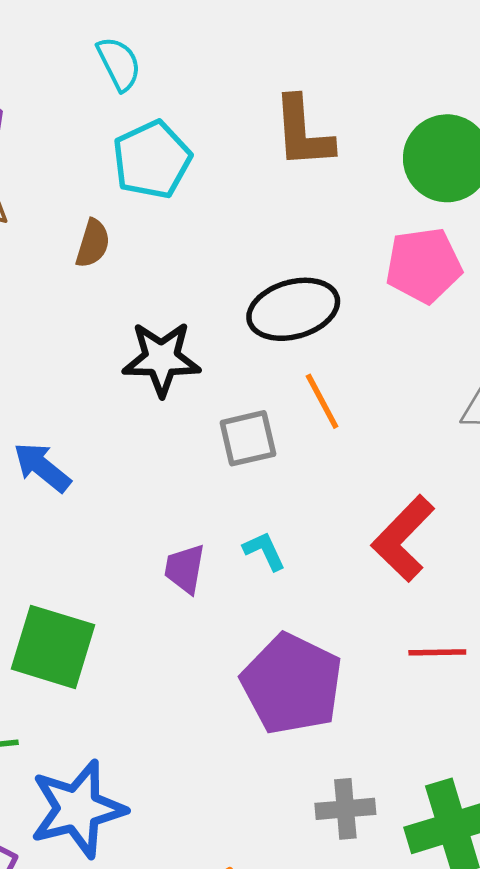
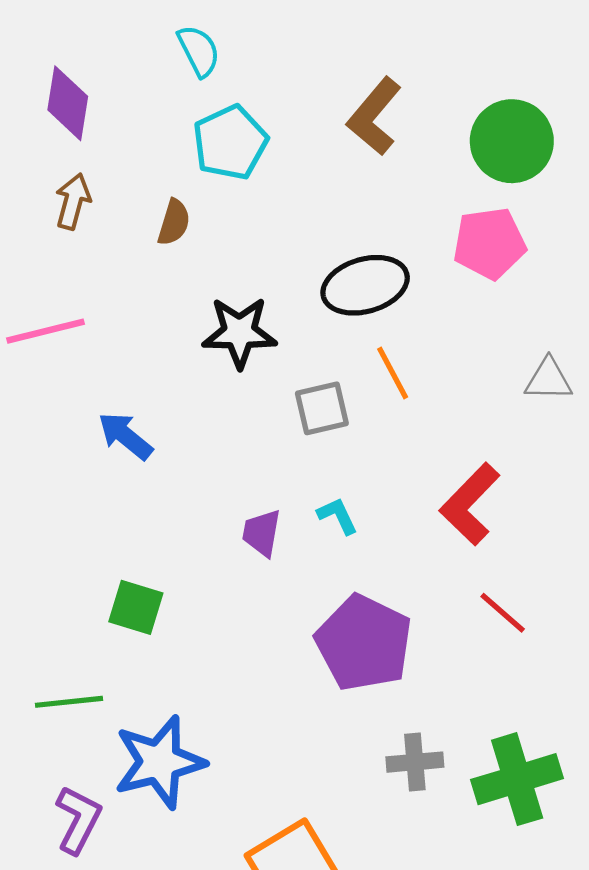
brown L-shape: (303, 132) -> (374, 116), turned 44
green square: (53, 647) -> (136, 607), size x0.7
red line: (437, 652) -> (503, 613), turned 42

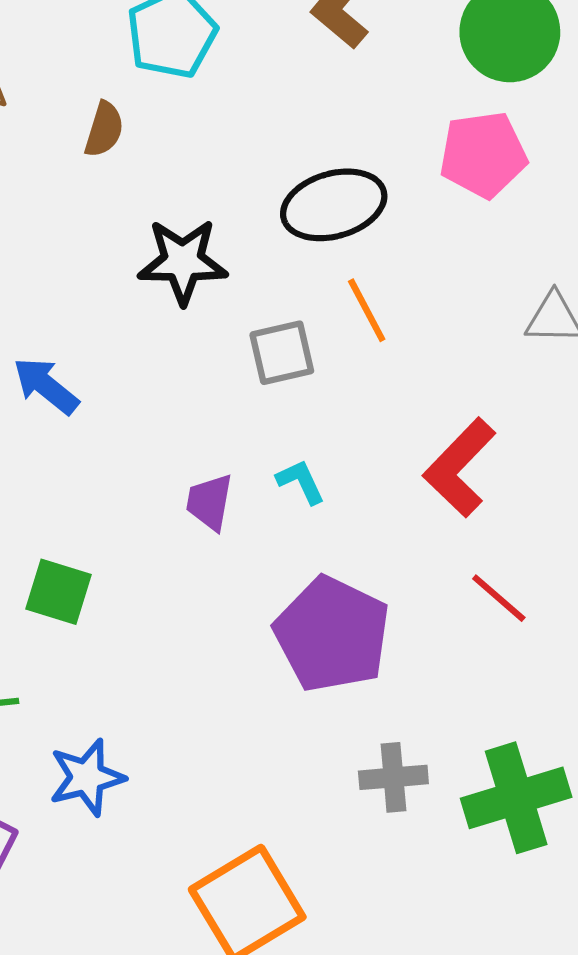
blue star: (159, 762) -> (87, 777), size x0.7

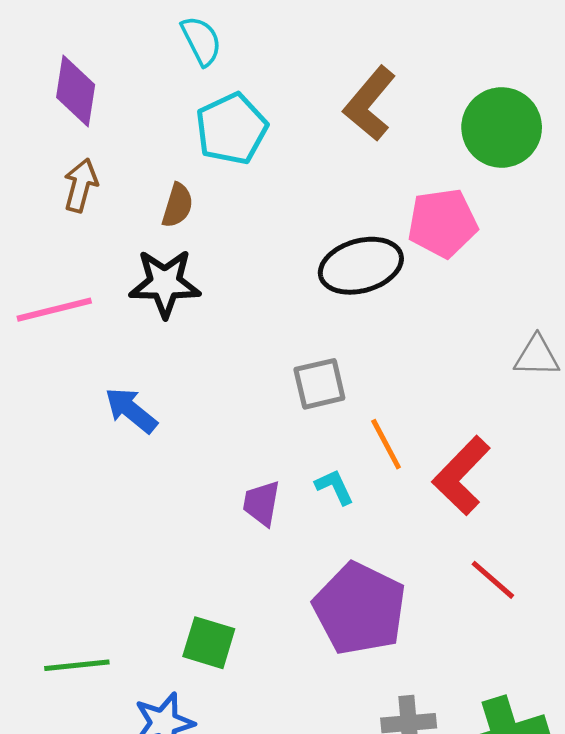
pink pentagon: (483, 155) -> (443, 223), moved
black star: (183, 262) -> (165, 283), moved
orange line: (367, 310) -> (386, 444), moved
green square: (58, 592) -> (209, 643), moved

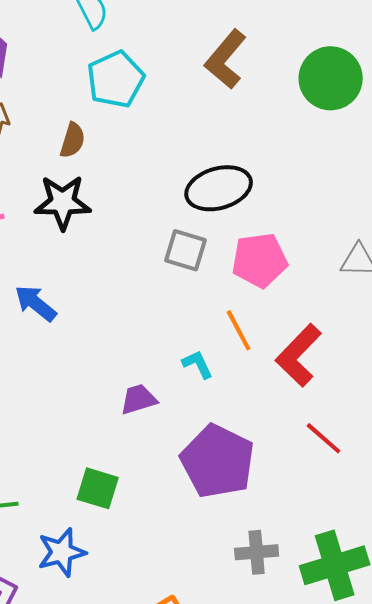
pink pentagon: (443, 223) -> (260, 260), moved
gray square: (319, 384) -> (186, 250), moved, turned 30
purple trapezoid: (262, 503) -> (139, 399), moved, turned 63

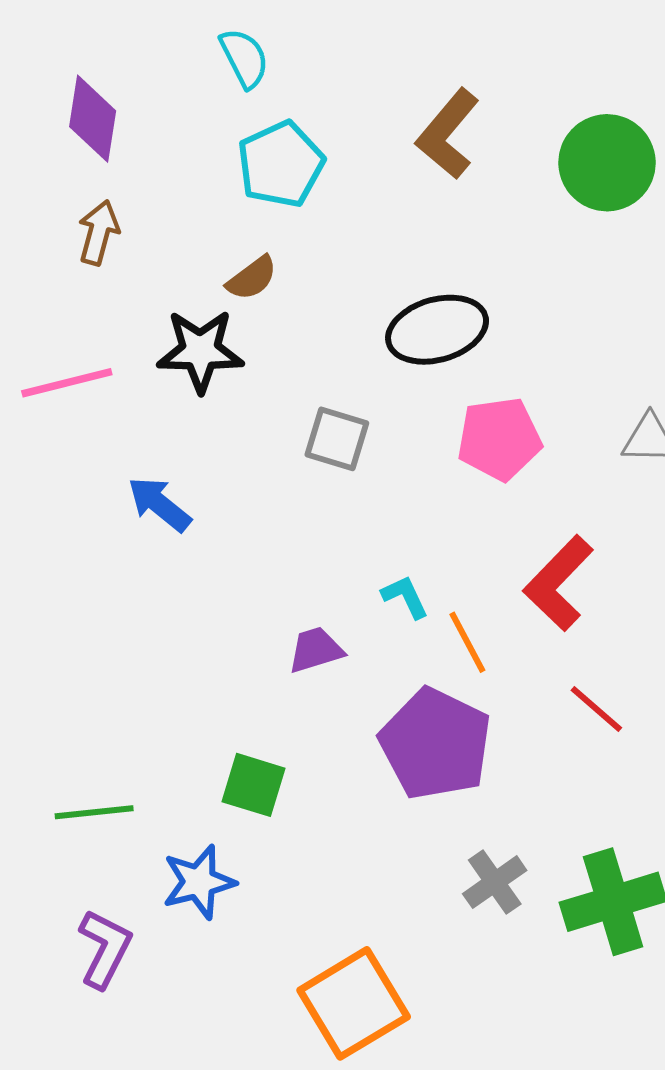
brown semicircle: (73, 140) -> (252, 278), moved, turned 36
gray square: (186, 250) -> (337, 439), moved
orange line: (239, 330) -> (467, 642), moved
gray cross: (257, 552) -> (495, 882), turned -30

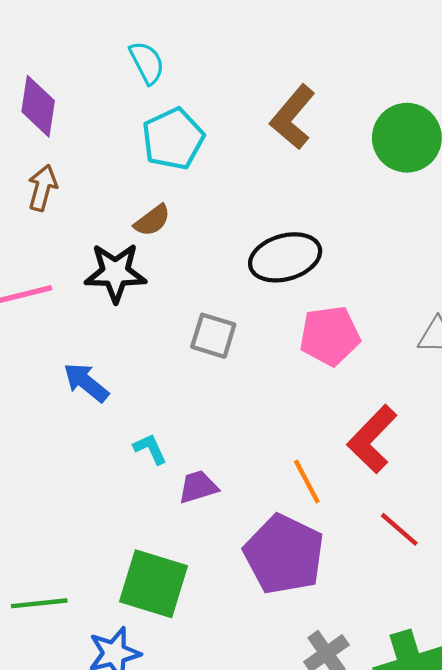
cyan L-shape: (405, 597) -> (150, 449), moved
green square: (253, 785) -> (153, 584), size x1.5

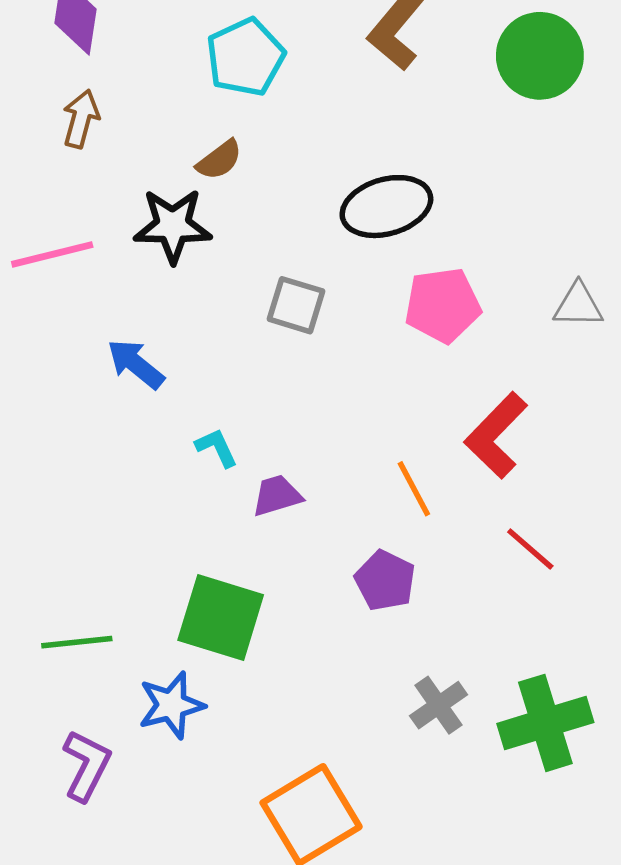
purple pentagon: (284, 554) -> (385, 580), size x0.6

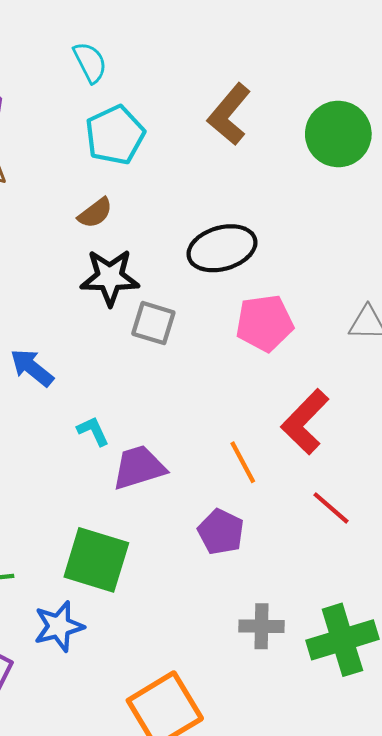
black star: (173, 226) -> (110, 277), moved
purple trapezoid: (277, 496) -> (139, 467), size x1.4
gray cross: (439, 705) -> (261, 626), turned 36

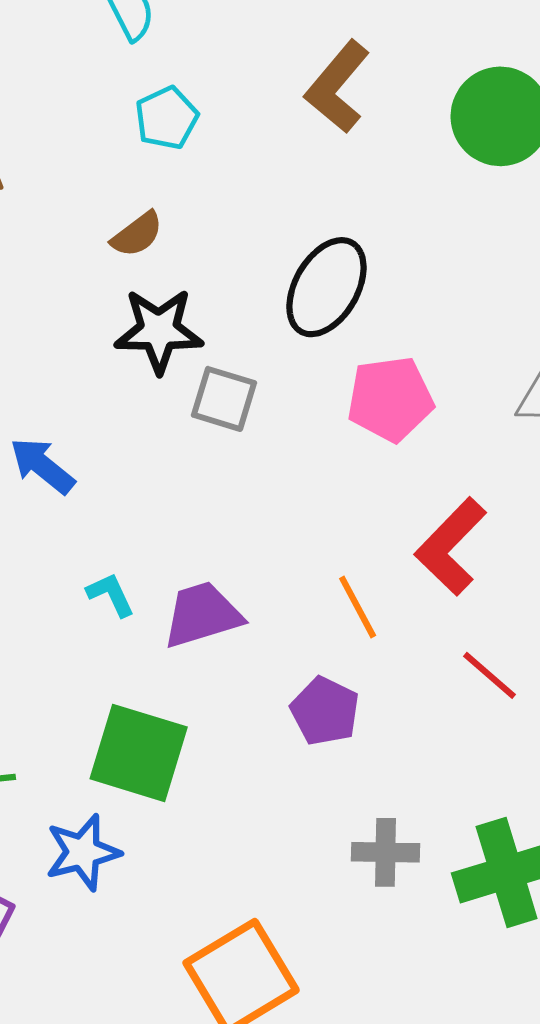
cyan pentagon: (115, 135) -> (167, 118), size x0.7
black ellipse: (222, 248) -> (326, 287), turned -44
cyan L-shape: (93, 431) -> (111, 595), moved

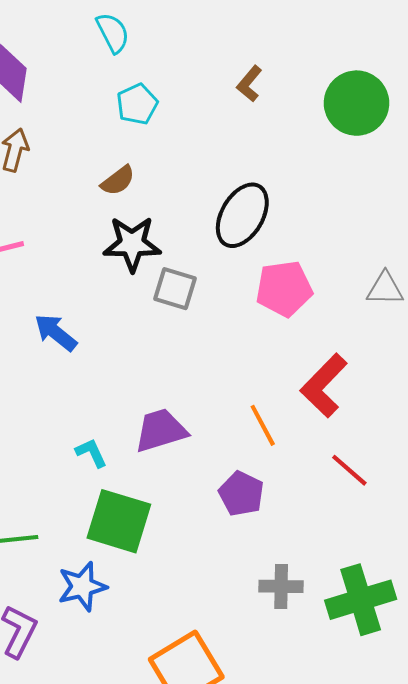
brown L-shape: (337, 87) -> (249, 84), size x0.6
cyan L-shape: (111, 595) -> (91, 453), moved

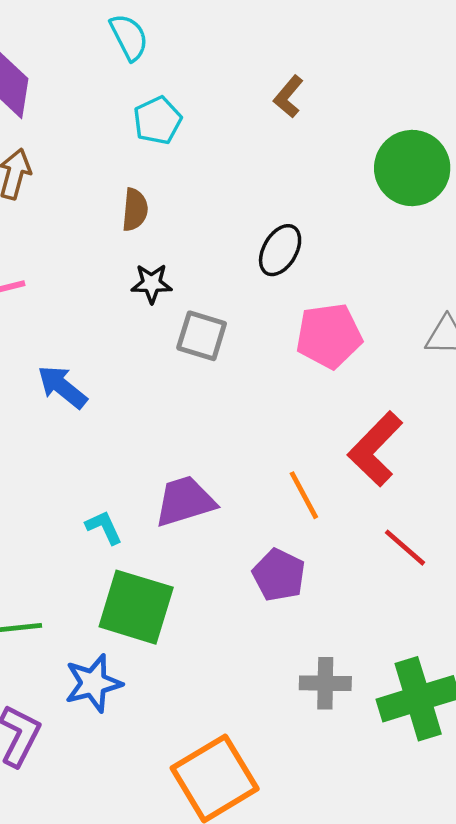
green circle: (357, 103) -> (412, 168), moved
brown semicircle: (118, 181) -> (135, 210), turned -48
black ellipse: (242, 215) -> (280, 250), size x0.7
black star: (132, 244) -> (152, 283), size x0.6

